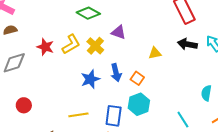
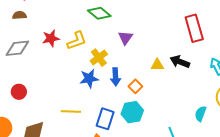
purple triangle: (119, 32) -> (125, 38), turned 35
black arrow: (187, 44) -> (180, 62), moved
yellow cross: (95, 46) -> (99, 58), moved
red star: (45, 47) -> (51, 38), turned 30

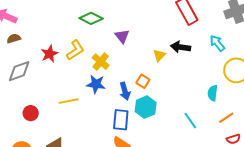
yellow triangle: (157, 65) -> (159, 55), turned -32
blue arrow: (115, 77) -> (125, 91), moved
blue star: (89, 78) -> (96, 84), turned 30
yellow line: (71, 111) -> (69, 101), moved

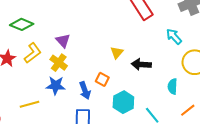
green diamond: (91, 18) -> (22, 24), moved
purple triangle: (122, 36) -> (63, 41), moved
black arrow: (181, 47) -> (141, 64), moved
cyan hexagon: (146, 107) -> (123, 102), moved

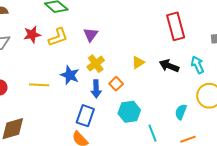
yellow cross: (59, 63) -> (96, 64), moved
black arrow: (141, 64) -> (169, 66), moved

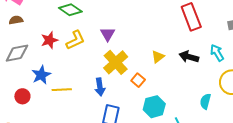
yellow cross: (96, 64) -> (116, 62), size x1.4
blue star: (70, 75) -> (41, 75), moved, turned 30
blue arrow: (96, 89) -> (100, 87), moved

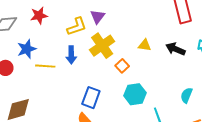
yellow L-shape: (75, 40) -> (77, 26), moved
yellow triangle: (158, 57) -> (145, 45), turned 40
blue arrow: (100, 87) -> (71, 55), moved

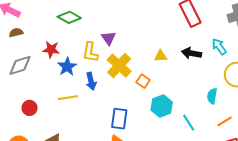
red star: (39, 15) -> (51, 50), turned 30
yellow L-shape: (77, 26) -> (90, 52), turned 130
blue star: (27, 49) -> (67, 67), moved

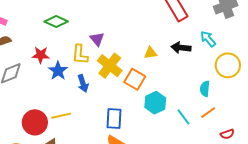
orange square: (143, 81) -> (135, 79), size x1.5
yellow line: (68, 98) -> (61, 116), moved
red circle: (30, 108) -> (35, 122), moved, size x1.6
orange line: (225, 121) -> (208, 113), moved

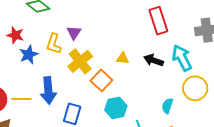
cyan arrow: (208, 39) -> (182, 58), size x1.5
blue arrow: (83, 83) -> (48, 91), moved, size x1.5

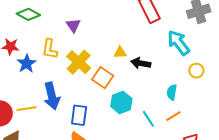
purple triangle: (74, 33) -> (73, 25), moved
black arrow: (154, 60) -> (141, 63), moved
yellow circle: (195, 88) -> (196, 71), size x0.6

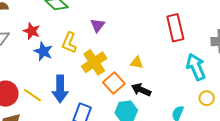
black arrow: (141, 63) -> (141, 90), moved
blue star: (27, 64) -> (43, 51), turned -30
yellow line: (26, 109) -> (33, 95), turned 30

